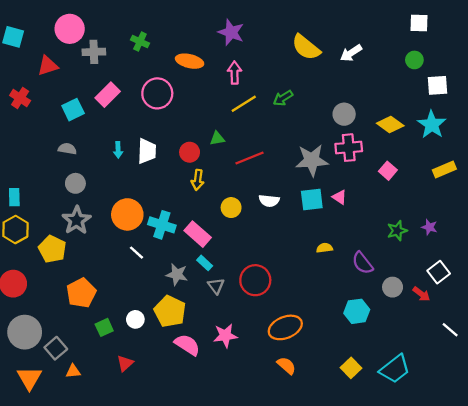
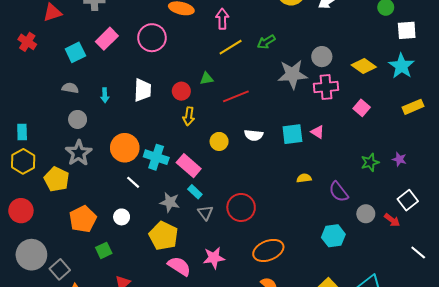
cyan arrow: (118, 150) -> (105, 95), moved
gray star: (312, 160) -> (292, 74), moved
white circle: (135, 319) -> (122, 217), moved

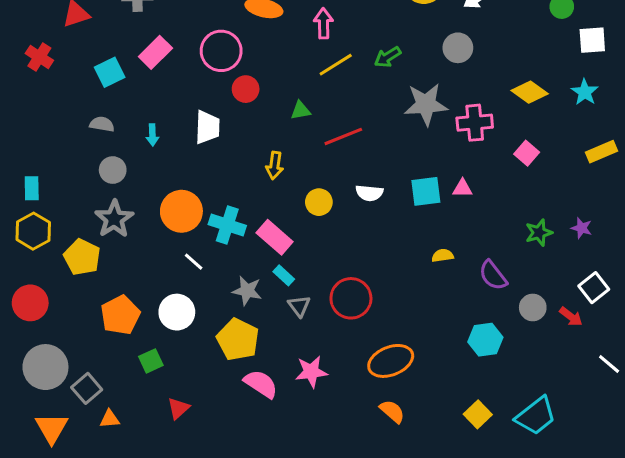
gray circle: (322, 57) -> (458, 48), moved
cyan star: (401, 66) -> (585, 92), size x0.7
red circle: (181, 91) -> (246, 89), moved
pink triangle: (318, 132) -> (462, 188), turned -32
white circle: (122, 217) -> (177, 312), size x1.5

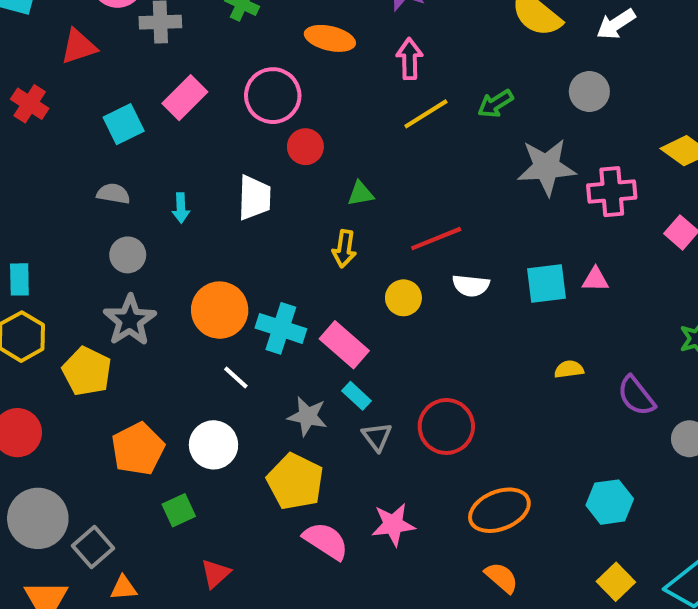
green triangle: (301, 110) -> (361, 194), moved
red line: (343, 136) -> (436, 239), moved
cyan hexagon: (485, 340) -> (610, 502), moved

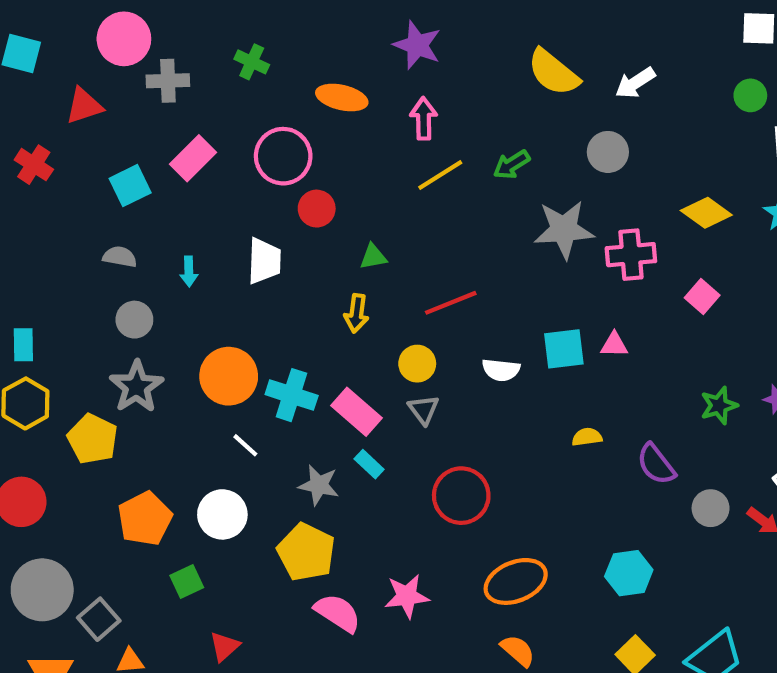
white semicircle: (471, 286) -> (501, 370), moved
gray triangle: (377, 437) -> (424, 410), moved

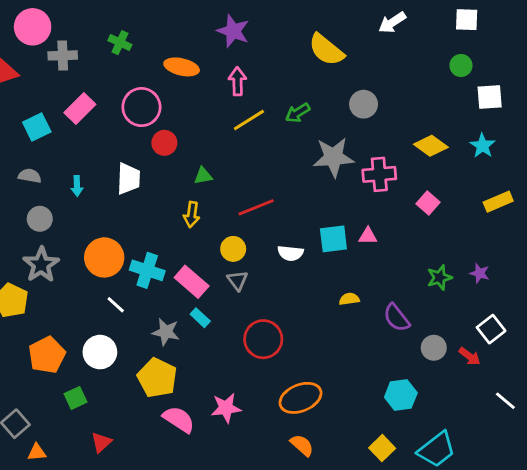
white arrow: (635, 83) -> (392, 23), moved
cyan hexagon: (629, 573) -> (401, 395), moved

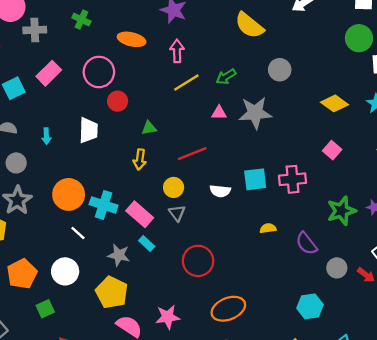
green circle: (461, 65) -> (359, 38), size x1.5
pink cross: (379, 174) -> (292, 179), moved
pink triangle: (368, 236) -> (219, 113), moved
green star: (439, 278) -> (341, 211), size x1.4

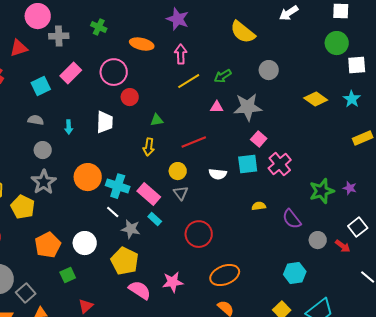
pink square: (332, 150) -> (259, 139), moved
pink cross: (292, 179) -> (280, 164), turned -35
white line: (78, 233) -> (113, 212), moved

